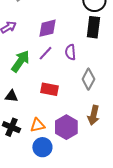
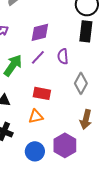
orange triangle: (37, 125) -> (36, 116), moved
purple hexagon: (66, 127) -> (65, 145), moved

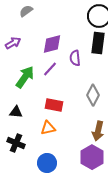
purple semicircle: (63, 56) -> (75, 58), moved
purple hexagon: (65, 145) -> (92, 157), moved

